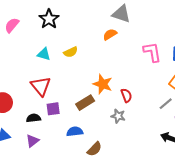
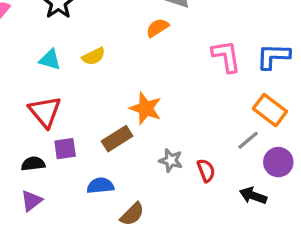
red semicircle: (126, 95) -> (206, 170), moved

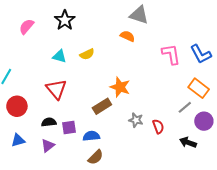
orange semicircle: (157, 28) -> (127, 36), turned 56
blue L-shape: (273, 56) -> (201, 54), turned -120
purple square: (65, 149) -> (69, 127), moved
brown semicircle: (132, 214) -> (96, 157), moved

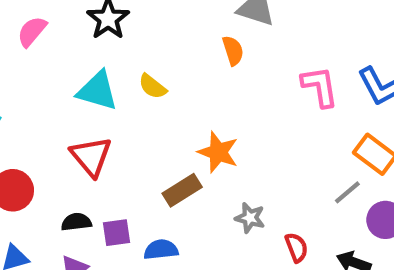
orange semicircle: (127, 36) -> (233, 51), turned 48
yellow semicircle: (87, 54) -> (153, 87), turned 64
cyan triangle: (59, 56) -> (97, 91), size x1.5
red semicircle: (158, 126) -> (296, 247), moved

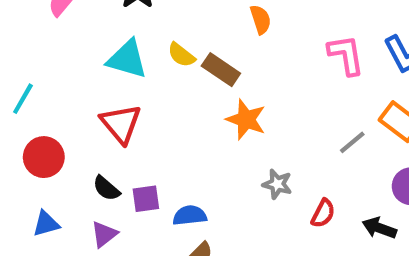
brown rectangle: (182, 190) -> (221, 70), moved, turned 66
gray line: (347, 192) -> (352, 142), moved
black semicircle: (76, 222) -> (106, 188), turned -132
red semicircle: (296, 247) -> (323, 213), turned 48

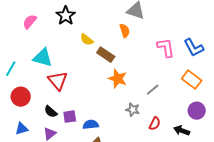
yellow semicircle: (181, 55) -> (87, 40), moved
cyan triangle: (127, 59) -> (43, 58), moved
gray line: (352, 142) -> (153, 90), moved

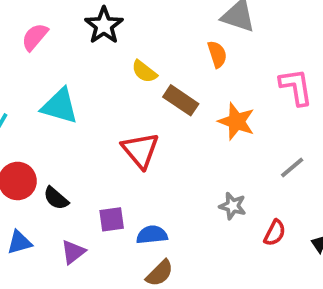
orange star: (118, 79) -> (236, 121), moved
red triangle: (58, 81) -> (140, 150), moved
gray line: (153, 90) -> (292, 168), moved
black semicircle: (51, 112) -> (56, 198), moved

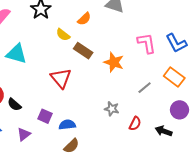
orange semicircle: (217, 54) -> (84, 19), moved, turned 64
purple square: (112, 219) -> (45, 116), turned 32

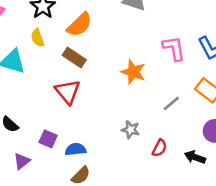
orange semicircle: (84, 19) -> (79, 25), moved, size x1.5
yellow semicircle: (63, 35) -> (38, 38), moved, turned 32
brown rectangle: (83, 51) -> (74, 57), moved

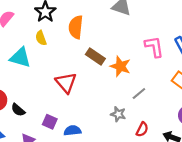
orange semicircle: (79, 25) -> (76, 27), turned 140
brown rectangle: (74, 57) -> (95, 56), moved
gray line: (171, 103) -> (139, 94), moved

